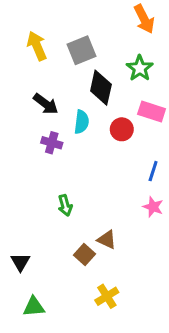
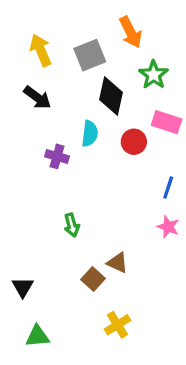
orange arrow: (144, 19) -> (131, 32), moved
black arrow: (46, 104) -> (37, 98), moved

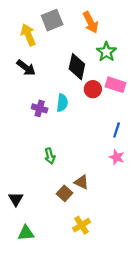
gray square: (90, 55) -> (52, 20), moved
cyan semicircle: (90, 134) -> (62, 103), moved
red circle: (134, 142) -> (93, 89), moved

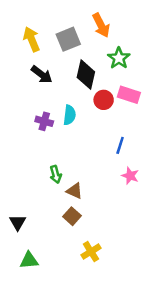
gray square: (52, 20) -> (68, 39), moved
black arrow: (26, 68) -> (42, 75), moved
blue line: (117, 130) -> (120, 145), moved
brown triangle: (81, 182) -> (75, 191), moved

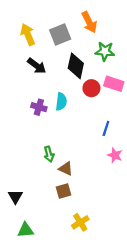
green star: (119, 58) -> (105, 51), turned -30
brown square: (72, 216) -> (64, 191), turned 32

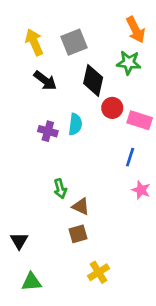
orange arrow: (89, 22) -> (136, 30), moved
pink rectangle: (114, 84) -> (140, 120), moved

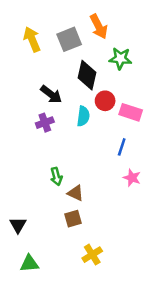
orange arrow: (136, 30) -> (99, 26), moved
black arrow: (45, 80) -> (51, 94), moved
cyan semicircle: (75, 124) -> (83, 116), moved
purple cross: (48, 131) -> (45, 123), turned -36

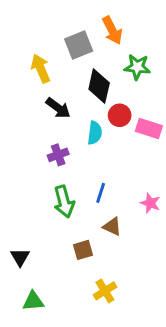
yellow arrow: (32, 39) -> (41, 68), moved
purple cross: (45, 123) -> (58, 155), moved
blue line: (122, 147) -> (101, 193), moved
green arrow: (56, 176) -> (64, 202), size x1.5
brown triangle: (76, 193) -> (112, 227), moved

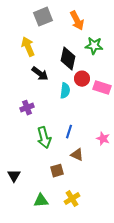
gray square: (79, 45) -> (43, 17), moved
purple cross: (58, 155) -> (27, 108), moved
green triangle: (33, 301) -> (41, 201), moved

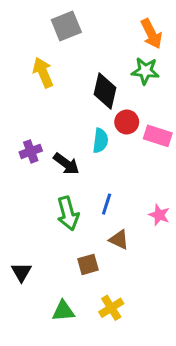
orange arrow: (77, 21) -> (151, 34), moved
black arrow: (40, 74) -> (66, 164), moved
purple cross: (27, 108) -> (31, 151), moved

